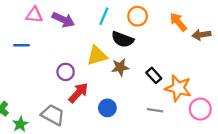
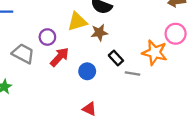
black rectangle: (154, 75) -> (116, 58), moved
pink circle: (200, 109) -> (176, 34), moved
gray trapezoid: (53, 115) -> (23, 54), moved

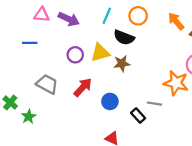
purple circle: (47, 37) -> (75, 55), moved
black rectangle: (116, 58) -> (138, 116), moved

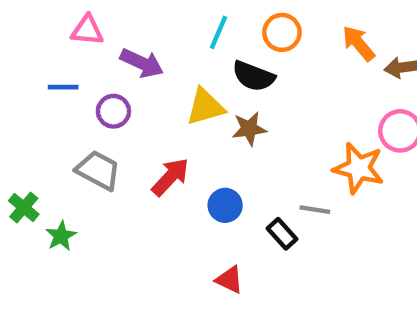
purple arrow: (69, 19) -> (142, 63), moved
purple circle: (75, 55) -> (113, 111), moved

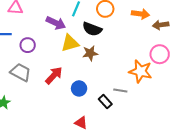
orange arrow: (359, 43) -> (141, 14), turned 138
purple arrow: (142, 63) -> (56, 23), moved

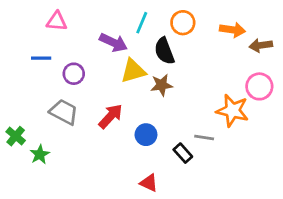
black semicircle: (92, 29) -> (164, 51), turned 48

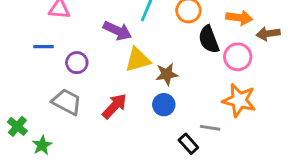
black semicircle: (164, 51) -> (209, 39), moved
pink circle: (259, 86) -> (238, 57), moved
blue circle: (146, 135) -> (164, 105), moved

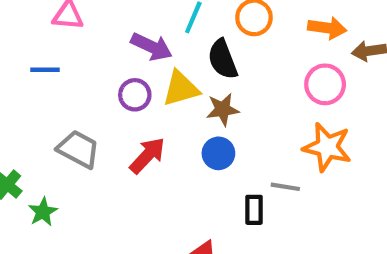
black semicircle: (209, 39) -> (223, 59), moved
purple circle: (77, 63) -> (135, 95), moved
black rectangle: (188, 144) -> (254, 210), turned 42

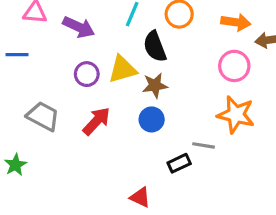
purple arrow: (152, 47) -> (79, 27), moved
black rectangle: (254, 210) -> (179, 163), turned 65

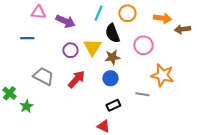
pink circle: (234, 66) -> (143, 45), moved
yellow triangle: (122, 69) -> (92, 47), turned -42
black rectangle: (179, 163) -> (113, 105), moved

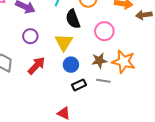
yellow triangle: (92, 47) -> (64, 42), moved
brown star: (112, 57) -> (99, 61), moved
black rectangle: (113, 105) -> (79, 85), moved

